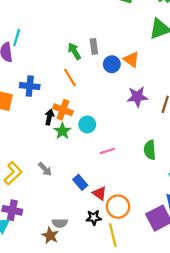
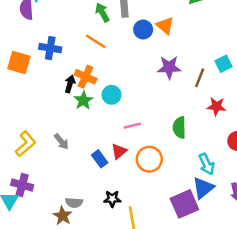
orange line: (70, 78) -> (96, 41), turned -30
red triangle: (100, 193) -> (119, 151), moved, turned 40
orange circle: (118, 207) -> (149, 159), moved

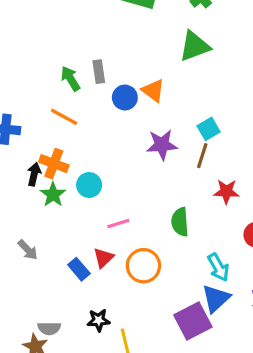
cyan square: (223, 64) -> (209, 129), moved

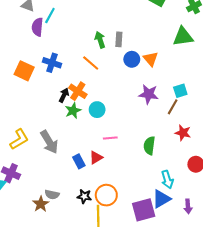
gray arrow: (28, 250) -> (49, 142), size x1.6
orange circle: (143, 266) -> (106, 195), moved

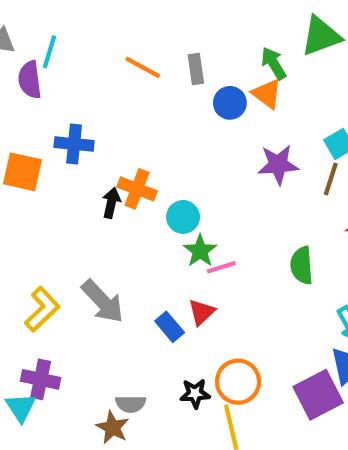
green arrow: (100, 40) -> (274, 63), moved
orange line: (91, 63) -> (143, 67), moved
green star: (73, 111) -> (200, 251), moved

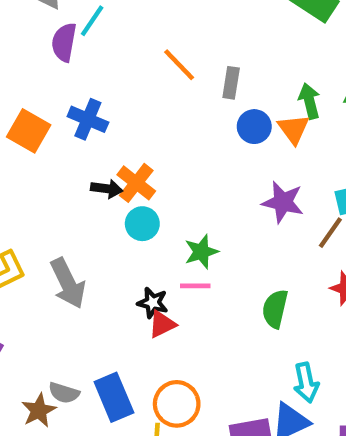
black arrow: (111, 203) -> (107, 189), turned 68
cyan circle: (183, 217) -> (142, 224), moved
green star: (200, 251) -> (201, 252), moved
blue rectangle: (170, 327) -> (114, 397), moved, size x1.5
black star: (195, 394) -> (153, 303), moved

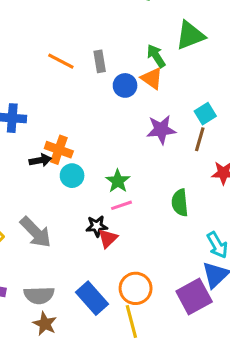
gray semicircle: (64, 393) -> (39, 295), moved, size x1.4

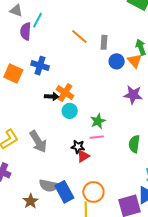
gray semicircle: (39, 295) -> (49, 186), moved

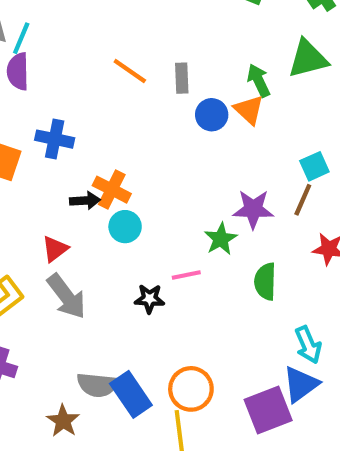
cyan line: (37, 20) -> (21, 38), moved
purple star: (133, 95) -> (253, 209), moved
green star: (98, 121) -> (221, 239), moved
red triangle: (83, 156) -> (55, 249), moved

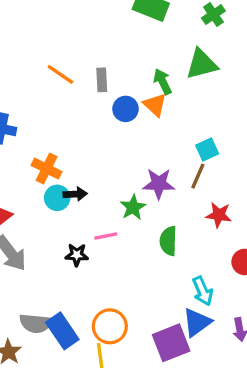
black arrow: (85, 201) -> (75, 194), moved

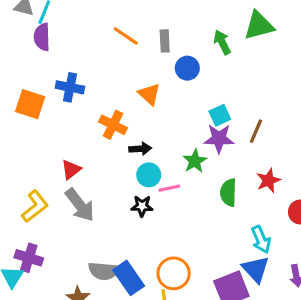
orange triangle: (155, 105) -> (149, 94), moved
cyan square: (207, 150) -> (220, 115), moved
cyan circle: (57, 198) -> (149, 175), moved
red star: (219, 215) -> (268, 180), moved, turned -30
blue triangle: (197, 322) -> (256, 269), turned -36

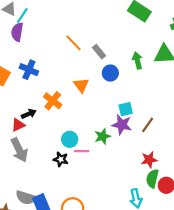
gray rectangle: (165, 41) -> (99, 52), turned -48
black arrow: (140, 149) -> (29, 114), moved, turned -32
green semicircle: (228, 193) -> (152, 179), moved

